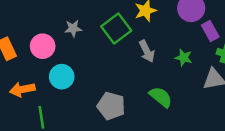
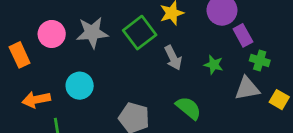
gray star: (73, 28) -> (92, 33), size x1.6
pink circle: (43, 46) -> (52, 34), moved

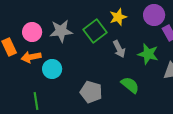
green star: (214, 65) -> (148, 54), size x1.5
orange arrow: (36, 100) -> (31, 57), moved

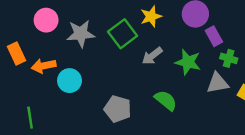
pink circle: (32, 32) -> (46, 20), moved
gray arrow: (119, 49) -> (152, 56), turned 78
green line: (36, 101) -> (30, 118), moved

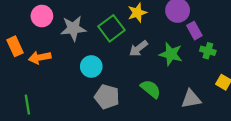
cyan circle: (70, 81) -> (91, 66), moved
gray triangle: (218, 83) -> (191, 99), moved

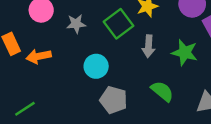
gray star: (73, 28) -> (76, 24), size x0.7
gray arrow: (138, 49) -> (148, 46), turned -48
green line: (27, 105) -> (25, 109), turned 66

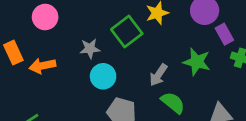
gray star: (76, 24) -> (90, 49), moved
gray arrow: (148, 46) -> (158, 75), moved, turned 30

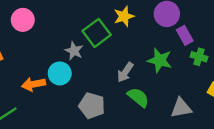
gray star: (90, 49) -> (74, 51), moved, turned 30
orange arrow: (42, 66) -> (33, 84), moved
cyan circle: (103, 76) -> (60, 73), moved

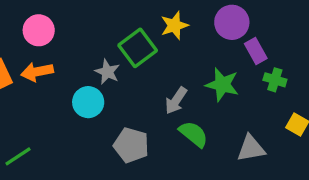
orange arrow: (33, 84) -> (37, 72), moved

